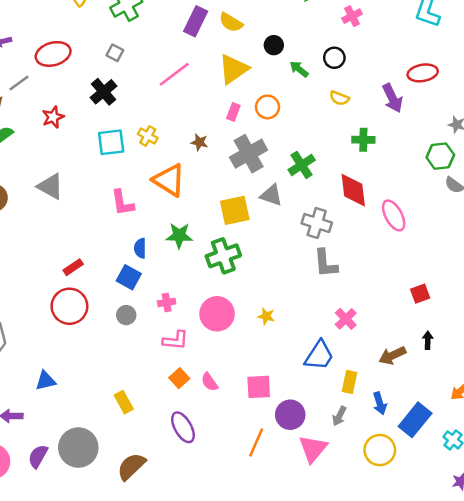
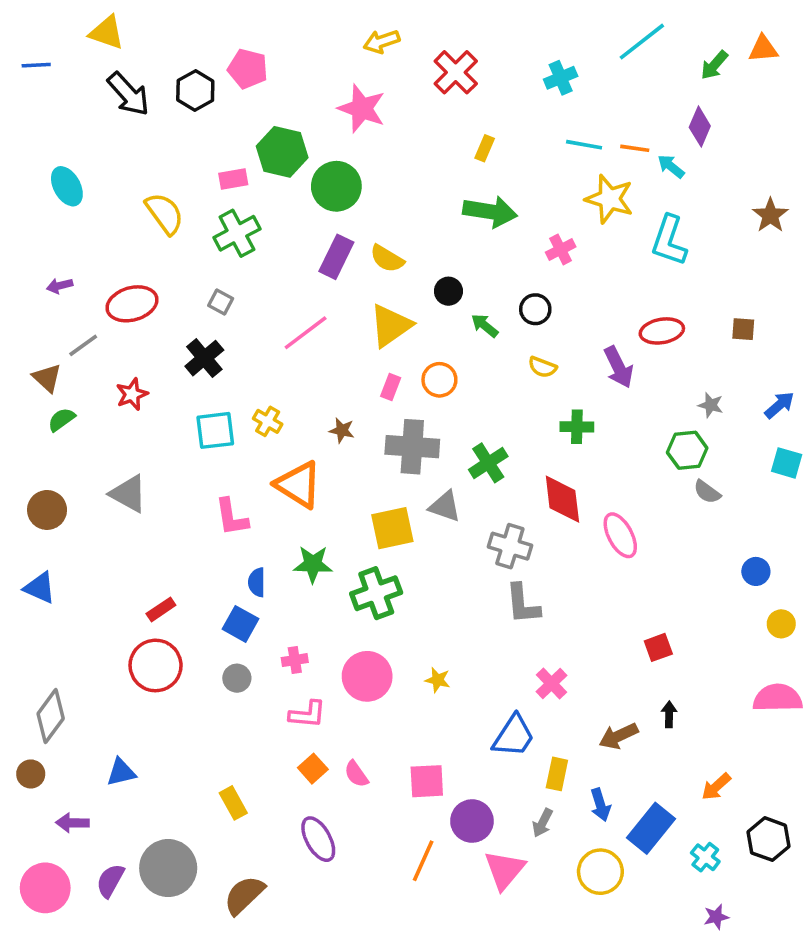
gray cross: (249, 154) -> (412, 447), turned 33

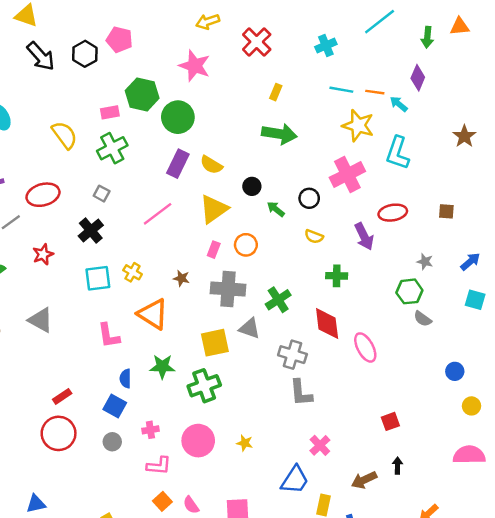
green arrow: (714, 65) -> (427, 37), turned -36
pink cross: (561, 250) -> (347, 174), moved, size x1.8

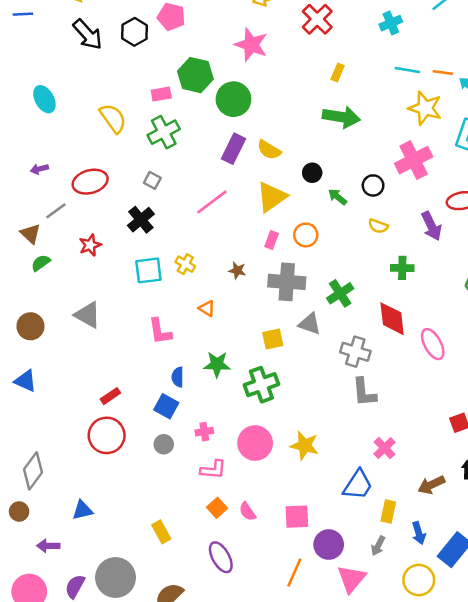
orange triangle: (153, 314) -> (207, 309), size x0.5
yellow square: (215, 343) -> (273, 339), size x0.7
yellow star: (245, 443) -> (305, 446), size x1.6

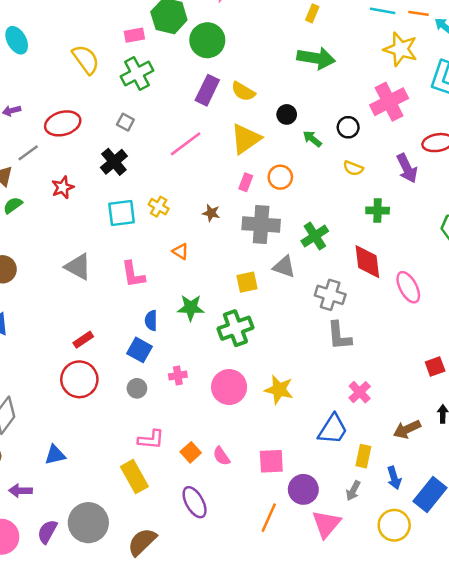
gray triangle: (88, 315) -> (78, 267), moved
pink L-shape: (213, 470) -> (151, 439), moved
yellow rectangle: (161, 532) -> (134, 477), size x1.4

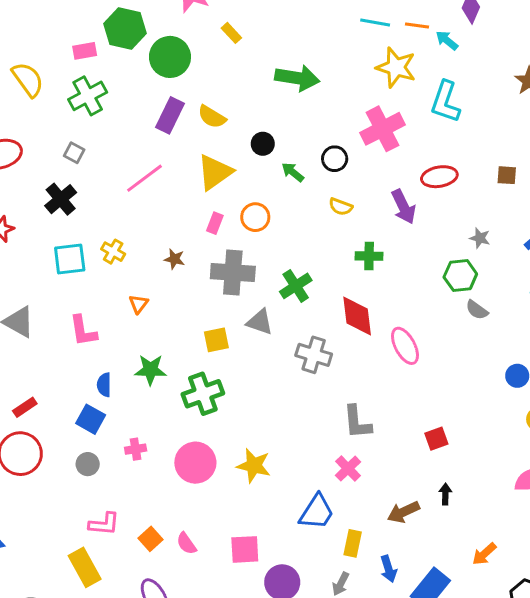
yellow rectangle: (312, 13) -> (231, 33), moved, turned -66
orange triangle: (180, 251) -> (139, 304), turned 36
gray L-shape: (339, 336) -> (357, 422), moved

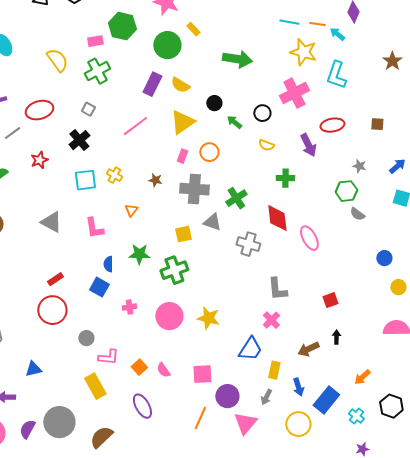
green circle: (170, 57) -> (167, 45), moved
gray circle: (88, 464) -> (86, 338), moved

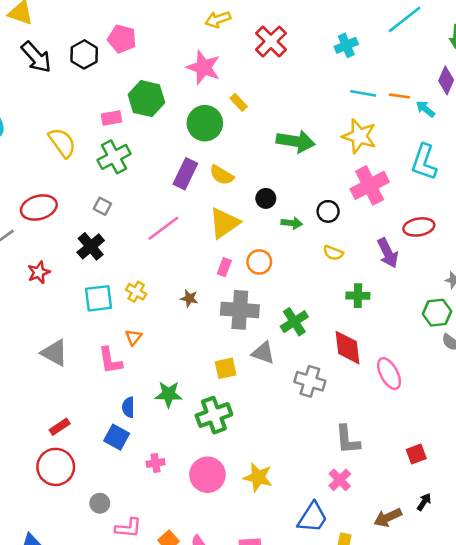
yellow star: (303, 52) -> (359, 136), moved
green arrow: (234, 122) -> (292, 223), turned 147
orange triangle: (131, 210) -> (134, 337), moved
black arrow: (336, 337) -> (424, 502), turned 32

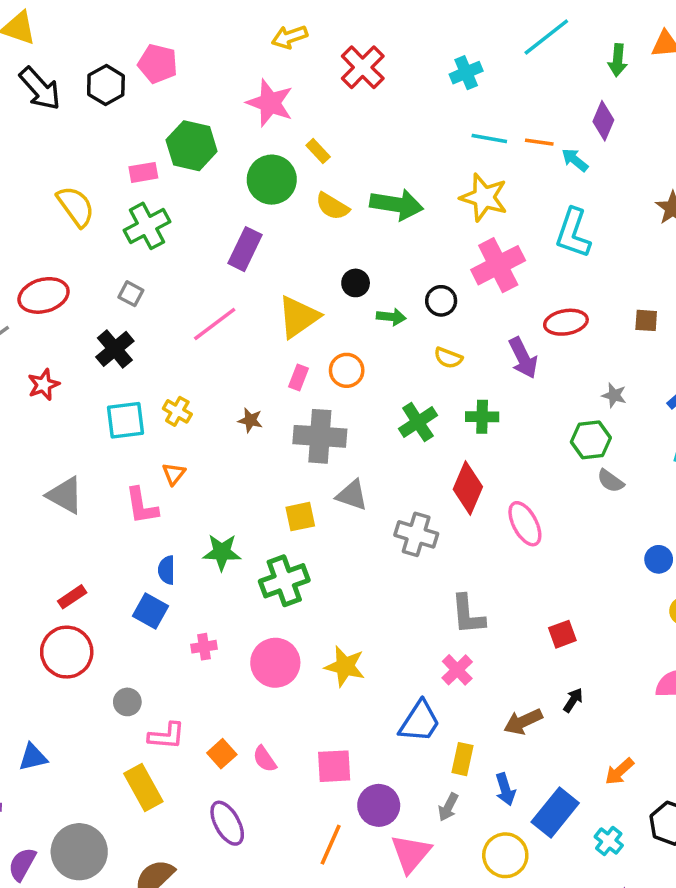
yellow semicircle: (222, 175) -> (332, 206), moved
green cross: (294, 322) -> (418, 422), moved
red diamond: (348, 348) -> (468, 488), turned 30

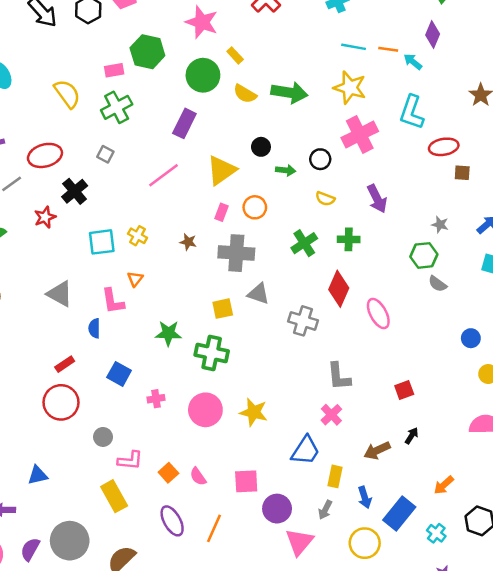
red ellipse: (566, 322) -> (444, 147), moved
black cross: (115, 349) -> (75, 191), moved
blue semicircle: (167, 570) -> (94, 328), moved
green cross: (284, 581) -> (212, 353), turned 32
orange line: (331, 845) -> (214, 528), moved

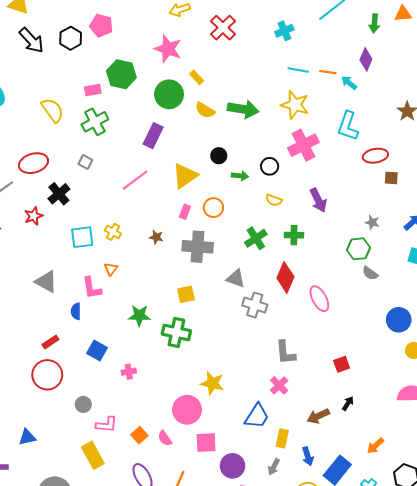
gray triangle: (259, 294) -> (236, 278), moved
blue circle: (471, 338) -> (399, 320), size x1.5
pink circle: (205, 410) -> (187, 410), moved

